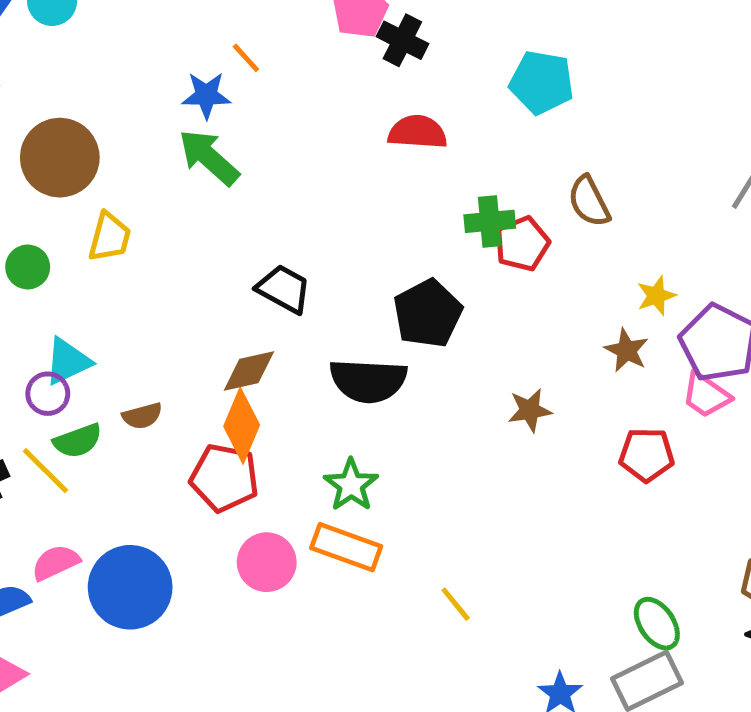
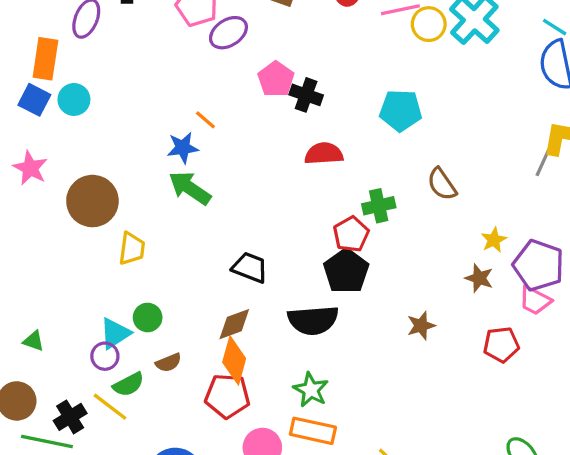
red pentagon: (522, 244) -> (351, 234), moved
green circle: (28, 267) -> (148, 317), moved

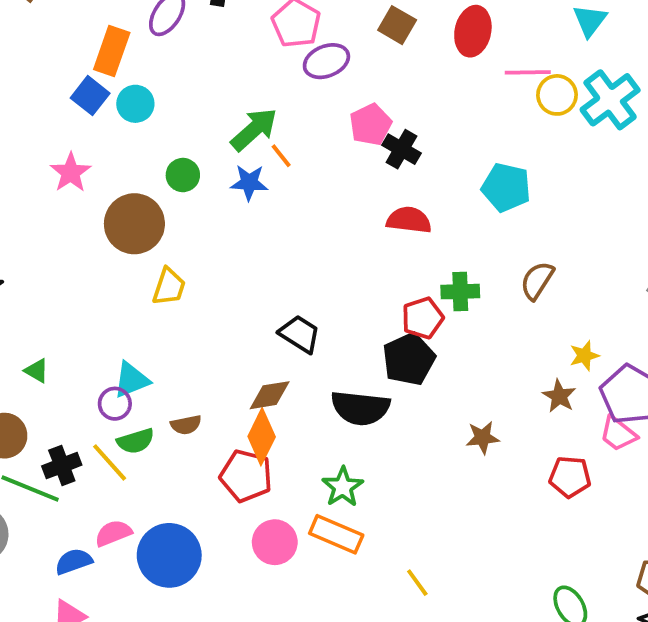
brown semicircle: (442, 184) -> (537, 281), turned 56
green arrow: (190, 188) -> (254, 129), moved, turned 93
green circle: (148, 317) -> (183, 175), moved

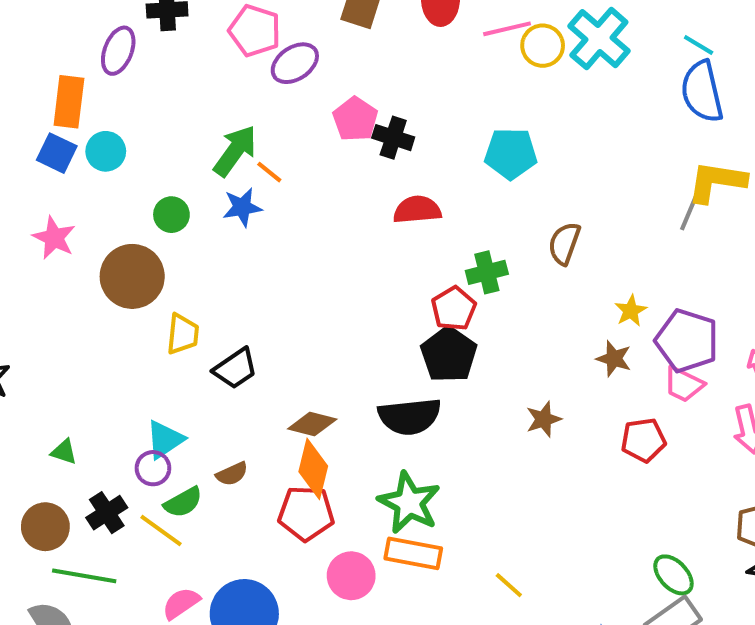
black trapezoid: (300, 334) -> (235, 369), moved, turned 126
brown diamond: (270, 395) -> (312, 424), turned 36
black cross: (62, 466) -> (107, 513), moved
green star: (343, 487) -> (409, 503), size x1.4

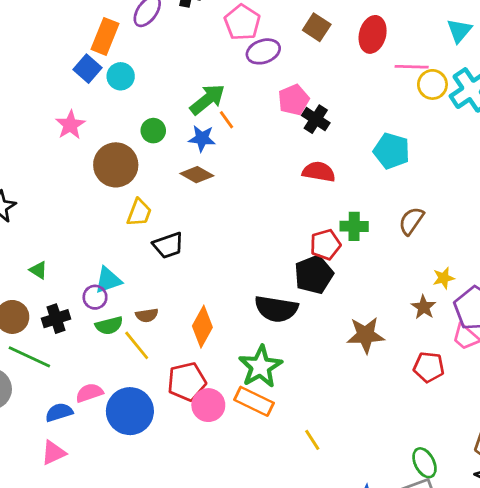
brown star: (544, 419) -> (366, 335), size x1.5
brown diamond: (312, 424) -> (197, 175), moved
red pentagon: (306, 513) -> (187, 382), moved, turned -30
yellow line: (161, 531) -> (137, 345), moved

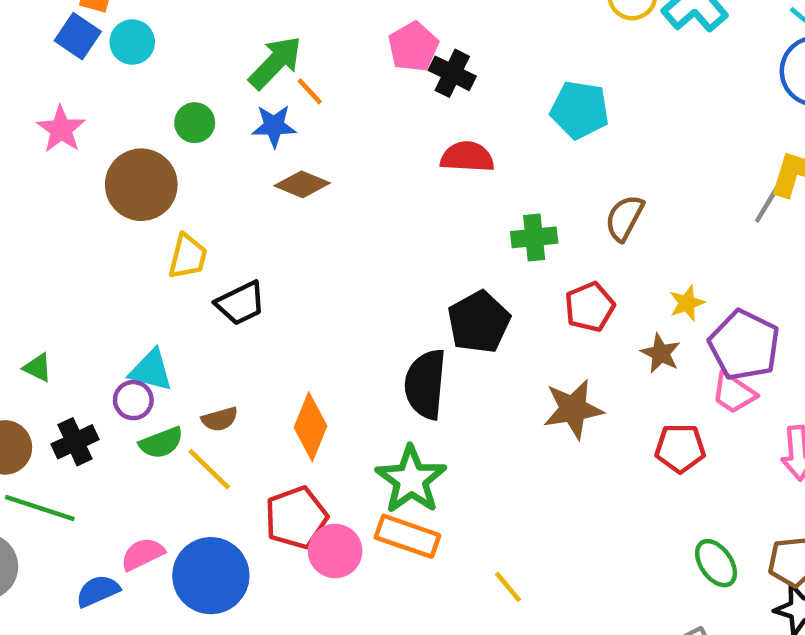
brown diamond: (197, 175) -> (302, 184), moved
red pentagon: (325, 245) -> (590, 307), moved
cyan triangle: (108, 280) -> (151, 370), turned 40
black semicircle: (276, 309) -> (425, 384), turned 93
green ellipse: (424, 463) -> (716, 563), moved

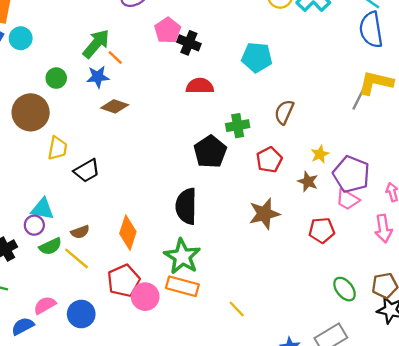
black pentagon: (479, 322) -> (210, 152), moved
blue circle: (211, 576) -> (81, 314), size x0.7

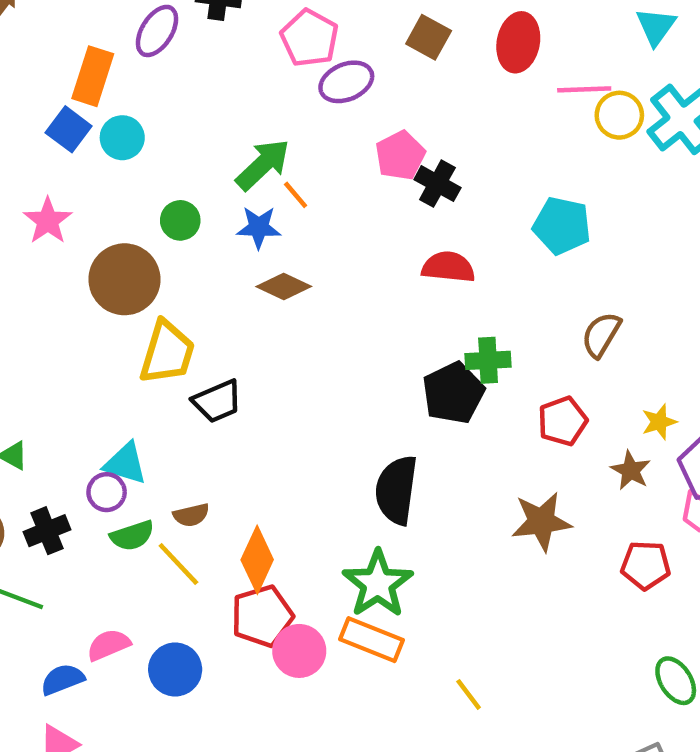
green cross: (238, 126) -> (488, 360), moved
yellow trapezoid: (57, 148) -> (167, 353), size x1.4
orange diamond: (128, 233) -> (257, 560), moved

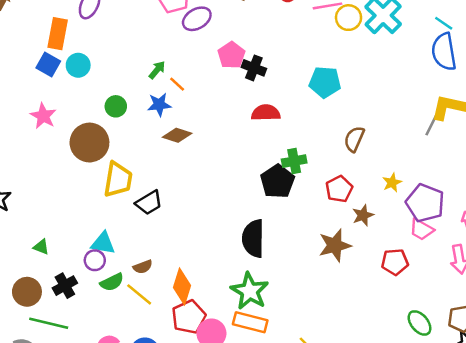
green arrow: (263, 165) -> (157, 70), size x0.6
brown star: (631, 470) -> (363, 215), moved, turned 30

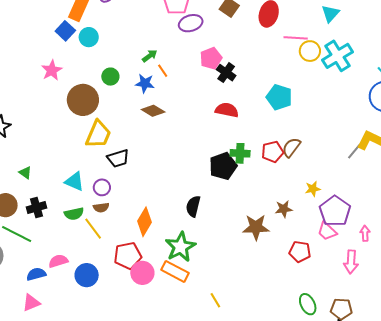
red pentagon: (339, 189) -> (273, 152), moved
black semicircle: (253, 238) -> (193, 206), size x0.7
purple circle: (95, 260) -> (102, 187), moved
orange diamond: (182, 287) -> (145, 222), moved

